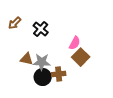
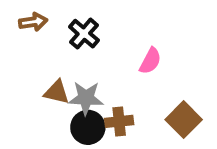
brown arrow: (15, 23) -> (33, 22), turned -144
brown square: (81, 57) -> (184, 120), moved

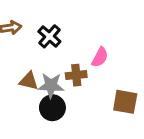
brown square: (184, 120) -> (125, 102), turned -35
brown cross: (119, 121) -> (76, 75), moved

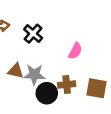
brown cross: (76, 75) -> (67, 85), moved
black circle: (52, 108) -> (47, 93), moved

